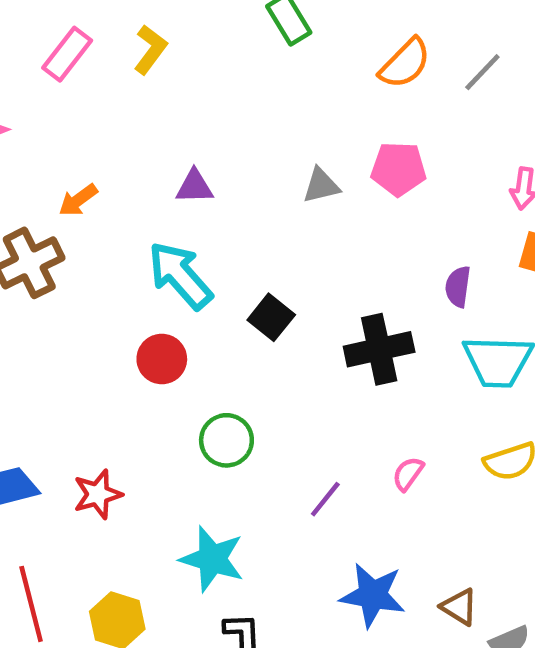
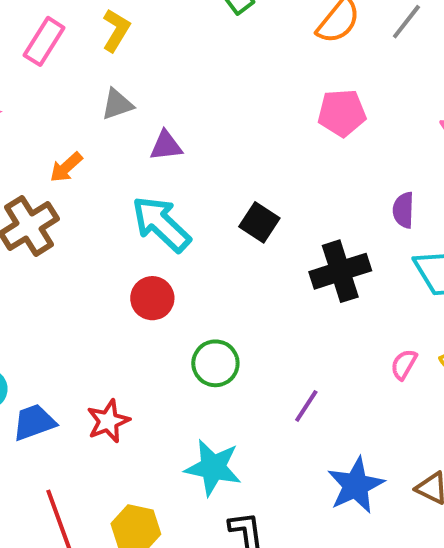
gray triangle: (321, 186) -> (117, 104), moved
black square: (271, 317) -> (259, 222), moved
pink semicircle: (408, 474) -> (404, 364), moved
blue star: (373, 595) -> (356, 485), turned -30

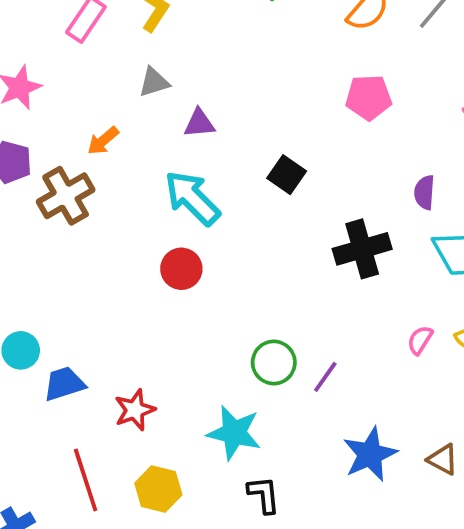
black square: (259, 222) -> (287, 175), moved
green circle: (215, 363) -> (274, 362), moved
red star: (108, 421) -> (135, 410), moved

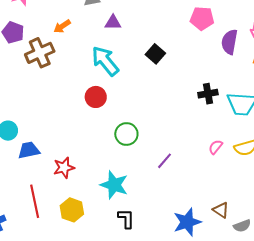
purple semicircle: (424, 192) -> (229, 42), moved, size x1.4
black cross: (362, 249) -> (208, 94), moved, size x0.7
green circle: (274, 362) -> (126, 134), moved
blue star: (370, 454) -> (187, 222), moved

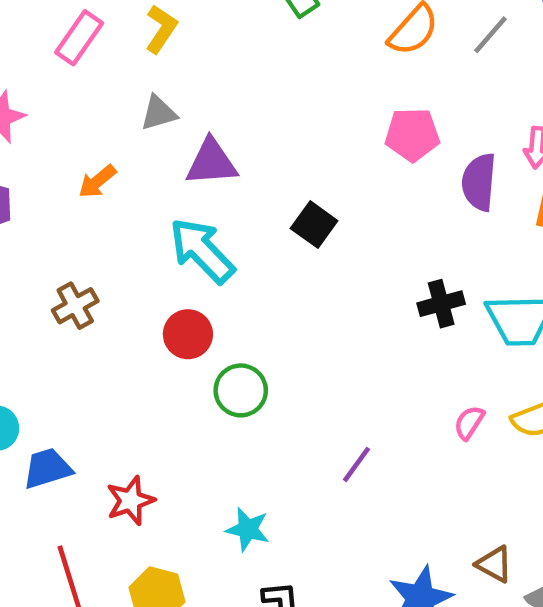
purple triangle: (113, 23) -> (212, 162), size x1.4
brown cross: (40, 53) -> (75, 306), moved, size x0.7
green circle: (126, 134) -> (241, 390), moved
cyan star: (114, 185) -> (248, 529), size x0.7

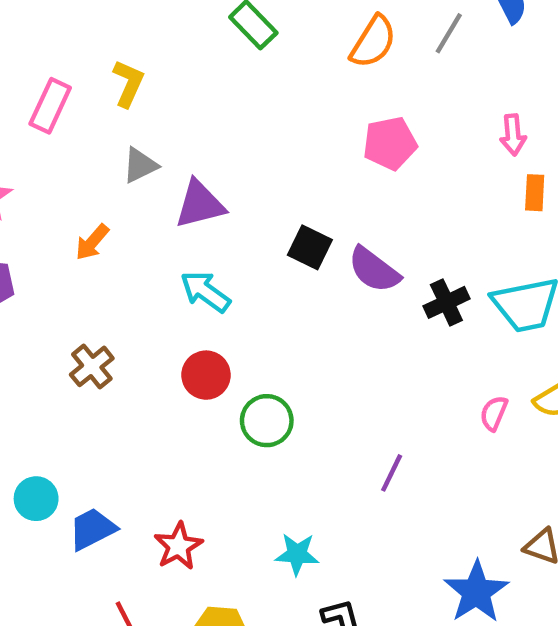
purple semicircle: (479, 182) -> (374, 270), moved, turned -48
cyan arrow: (202, 251) -> (205, 292), size x0.7

